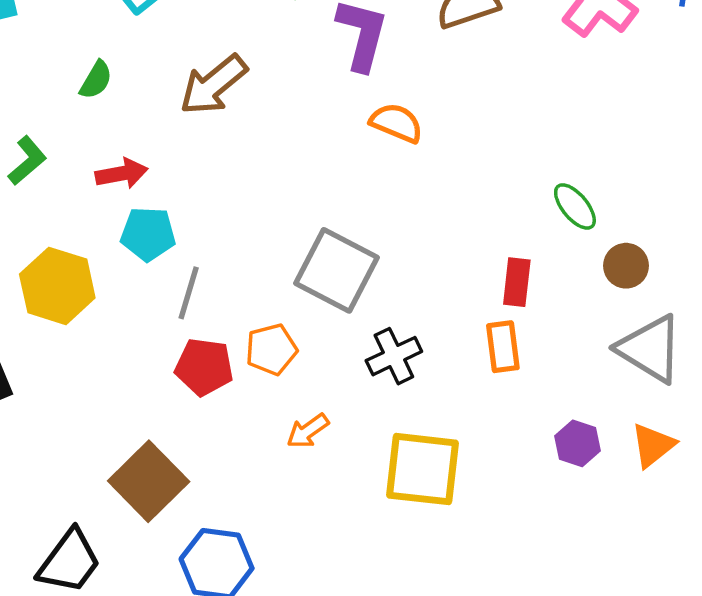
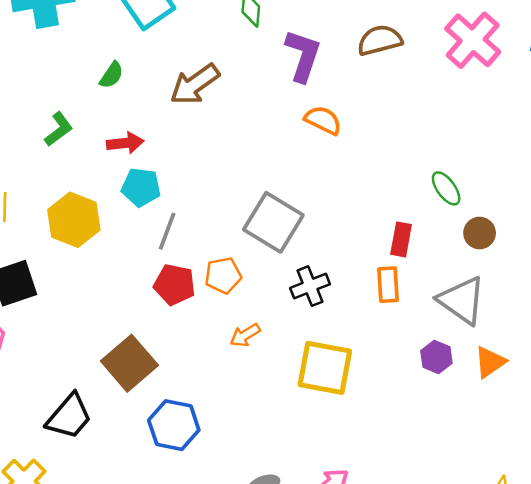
gray triangle: (650, 349) -> (462, 300), moved

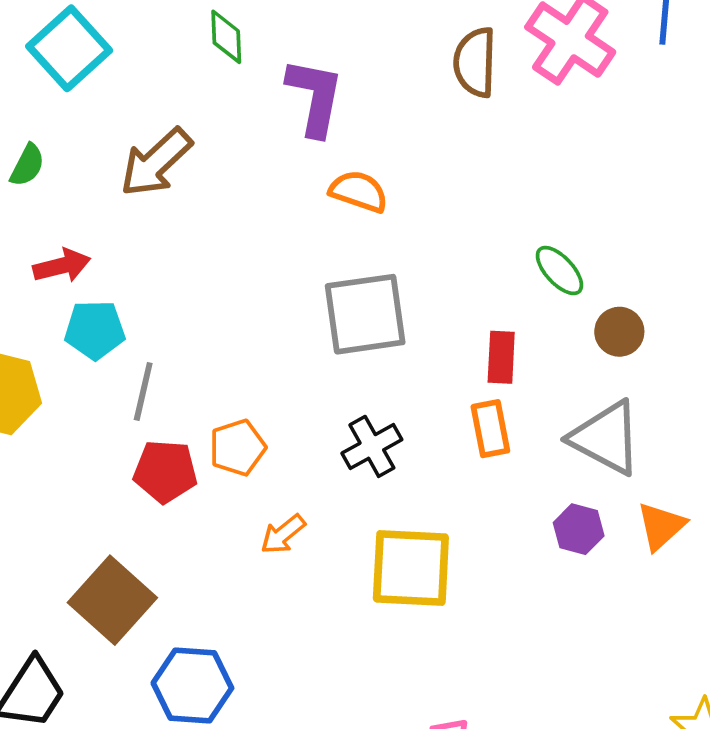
brown semicircle: (380, 40) -> (475, 62), moved, turned -66
gray square: (273, 222) -> (365, 314), moved, turned -32

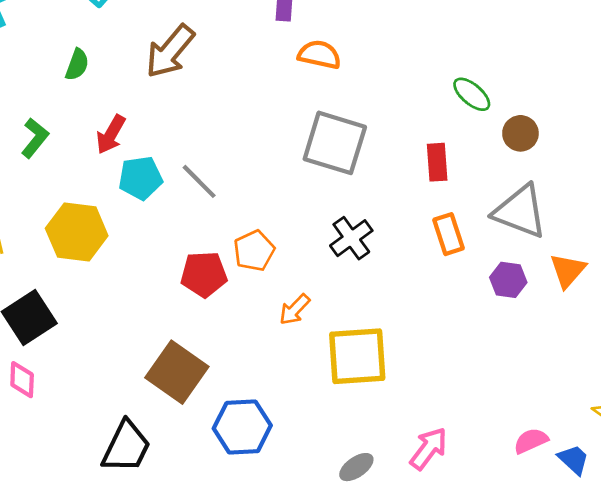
red arrow: (62, 266) -> (111, 134), turned 141
gray square: (365, 314) -> (335, 143), turned 32
gray line: (143, 391) -> (199, 181), moved, turned -51
orange rectangle: (490, 429) -> (449, 234), moved
yellow square: (411, 568) -> (357, 356), moved

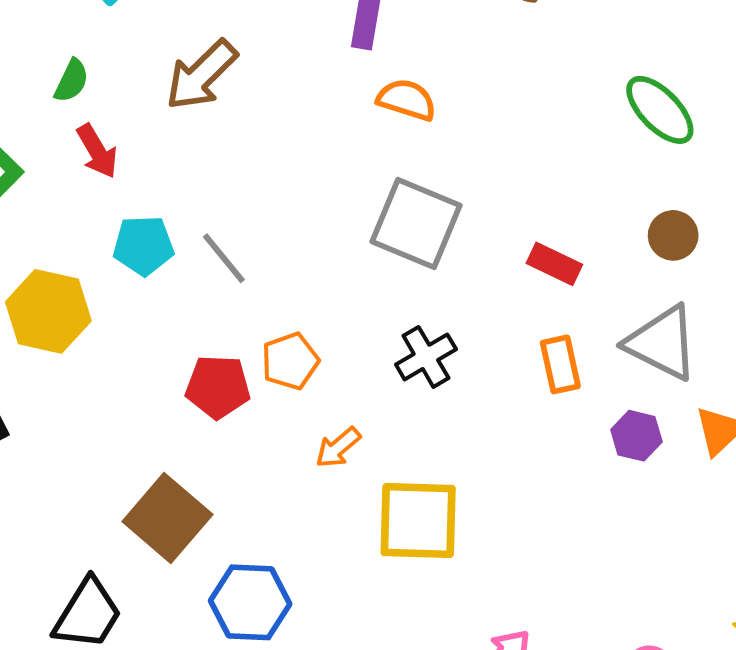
green ellipse: (472, 94) -> (660, 110), moved, size x1.4
red arrow: (111, 134) -> (97, 151), moved, turned -66
red rectangle: (437, 162) -> (554, 264), turned -66

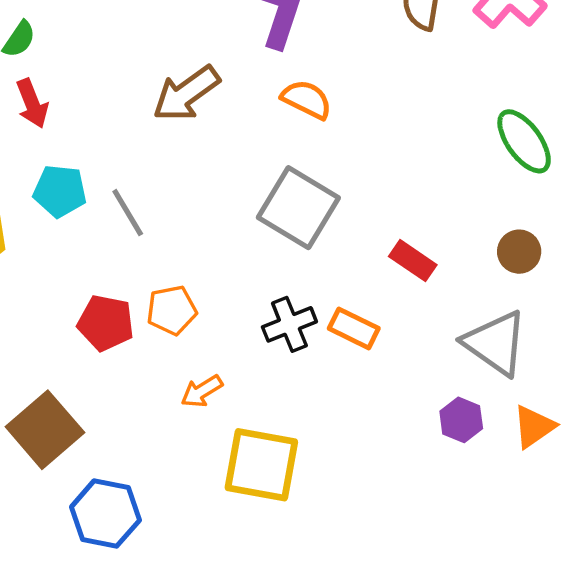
brown arrow: (201, 75) -> (186, 94), moved
orange rectangle: (560, 364) -> (354, 328), moved, turned -60

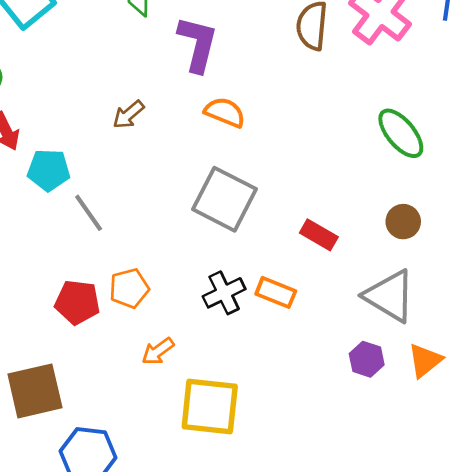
brown arrow: (186, 94) -> (128, 115), size x0.6
cyan pentagon: (60, 191) -> (49, 170), moved
brown square: (45, 430) -> (35, 391), turned 32

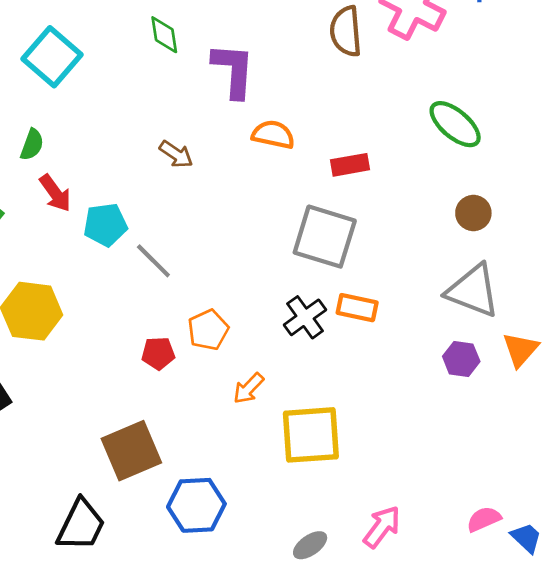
brown arrow: (128, 115) -> (176, 154), turned -96
gray square: (225, 199) -> (325, 237), moved
red rectangle: (319, 235) -> (350, 165), moved, turned -30
red pentagon: (77, 302) -> (158, 353), size x0.7

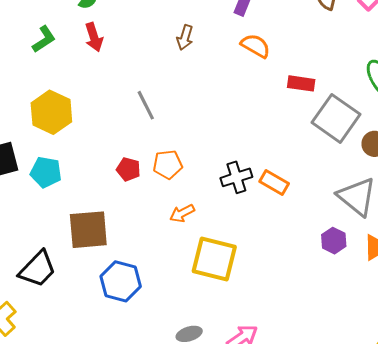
brown arrow: (176, 154) -> (185, 38), turned 55
cyan pentagon: (105, 225) -> (46, 172), moved
gray square: (325, 237) -> (336, 118), moved

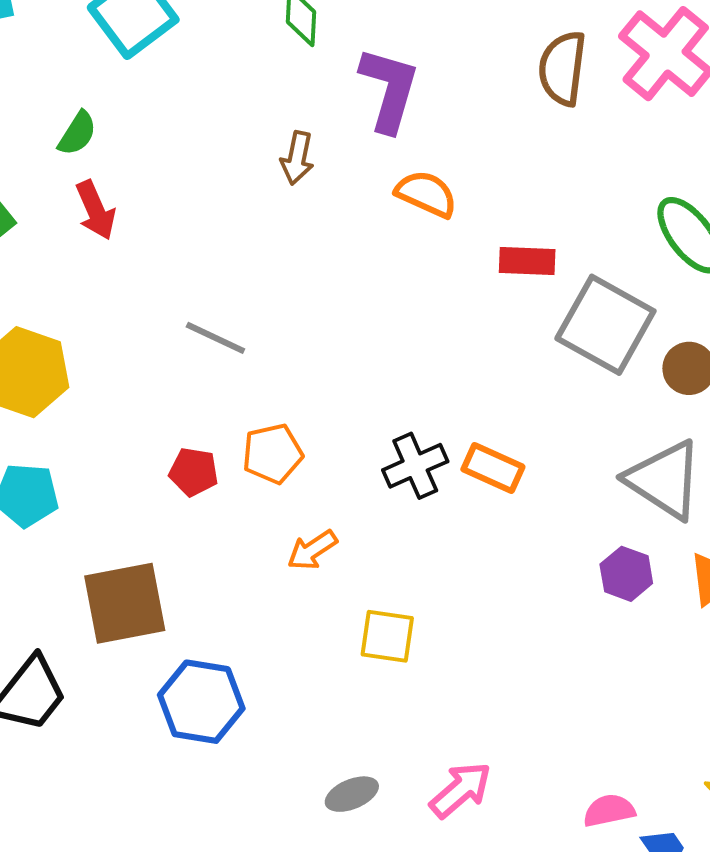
brown arrow: (185, 38) -> (297, 158), moved
gray line: (146, 105) -> (215, 338), turned -32
yellow square: (214, 259) -> (387, 636), size x0.6

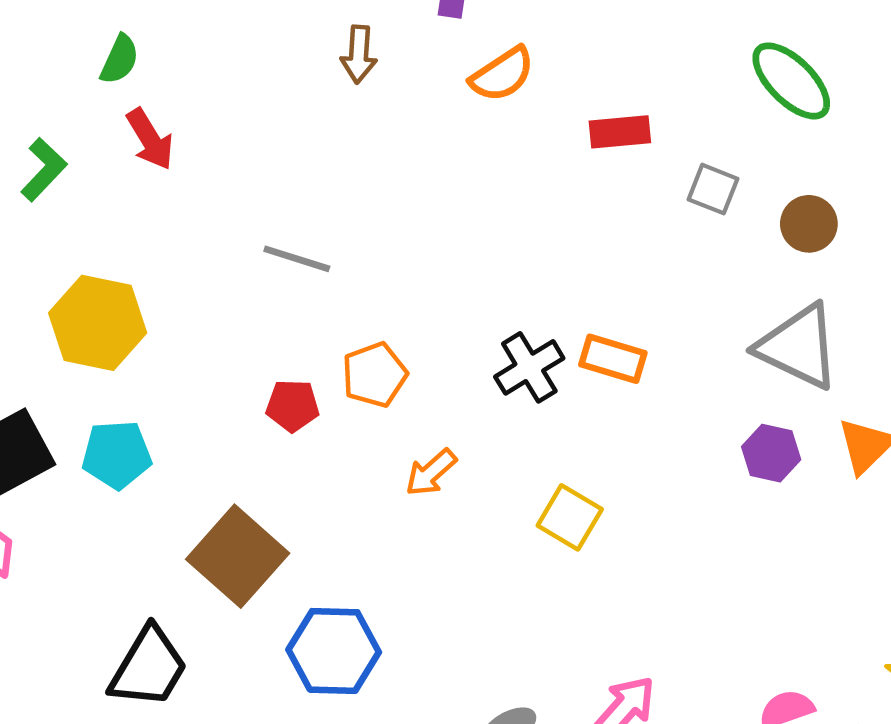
orange semicircle: (426, 194) -> (502, 74), turned 130
gray square: (605, 325) -> (713, 189), size x0.5
brown square: (125, 603) -> (238, 556), turned -30
yellow square: (387, 636) -> (570, 517), moved, turned 30

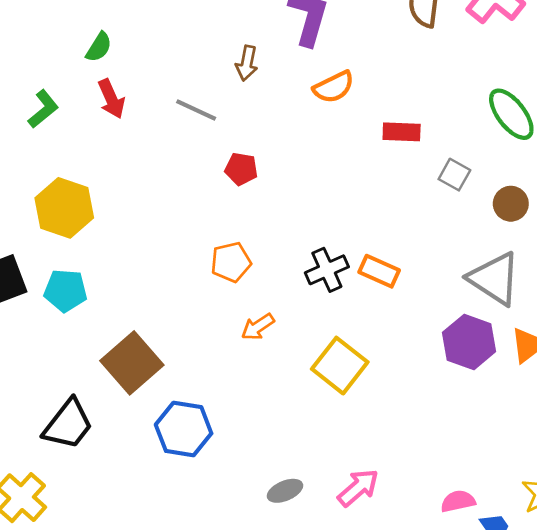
gray line: (297, 259) -> (196, 110), moved
red pentagon: (293, 406) -> (241, 169), moved
purple hexagon: (771, 453) -> (469, 342), size x1.5
yellow square: (570, 517) -> (340, 366), size x1.4

